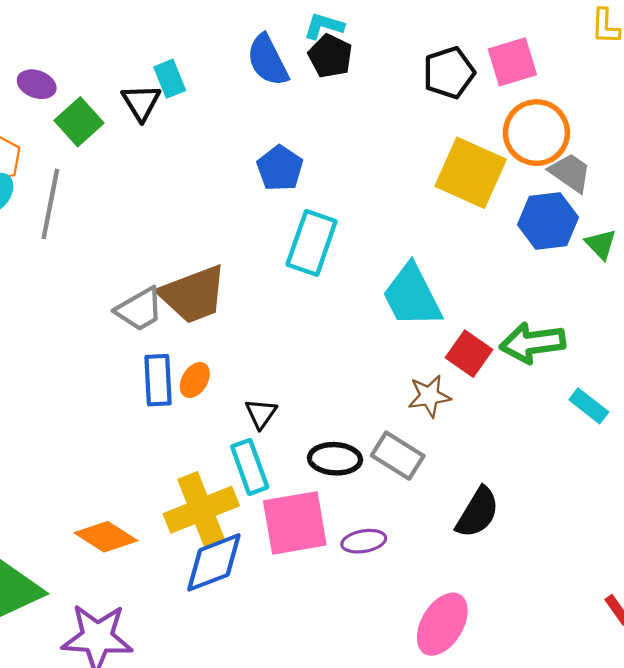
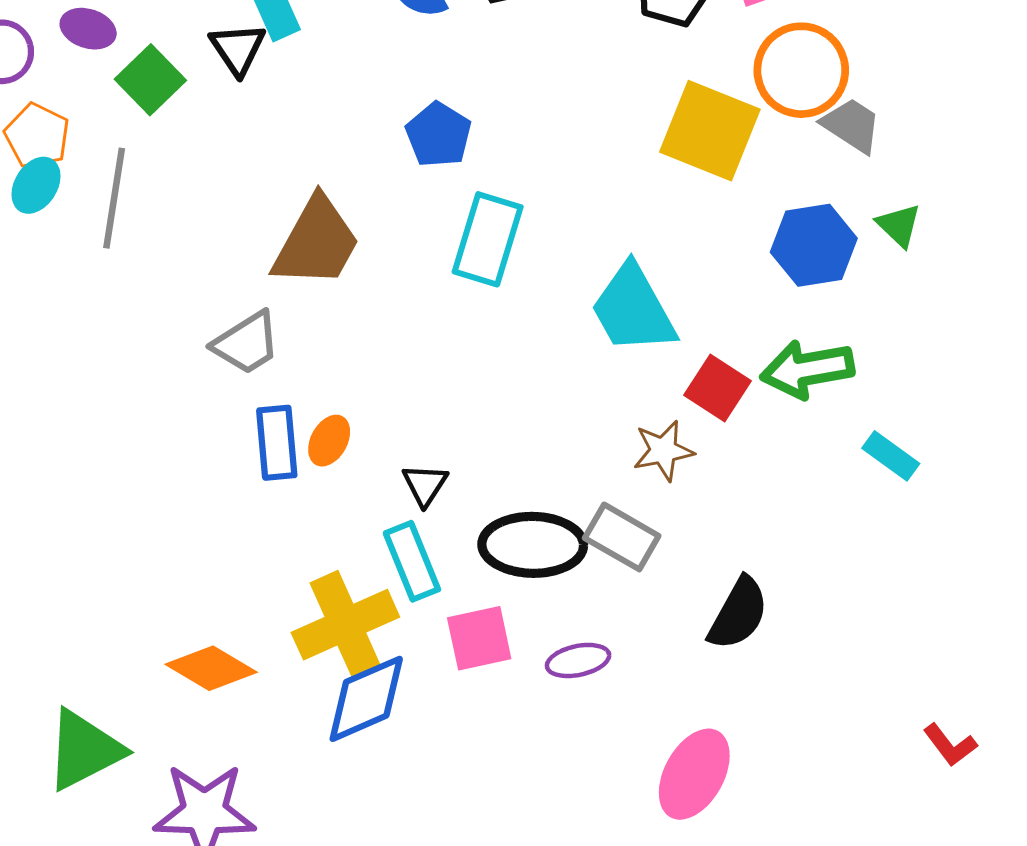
blue hexagon: (548, 221) -> (814, 245), moved
brown trapezoid: (193, 295) -> (316, 242), moved, turned -38
black ellipse: (335, 459) -> (533, 545), size x1.4
pink square: (295, 523) -> (479, 638), size x0.7

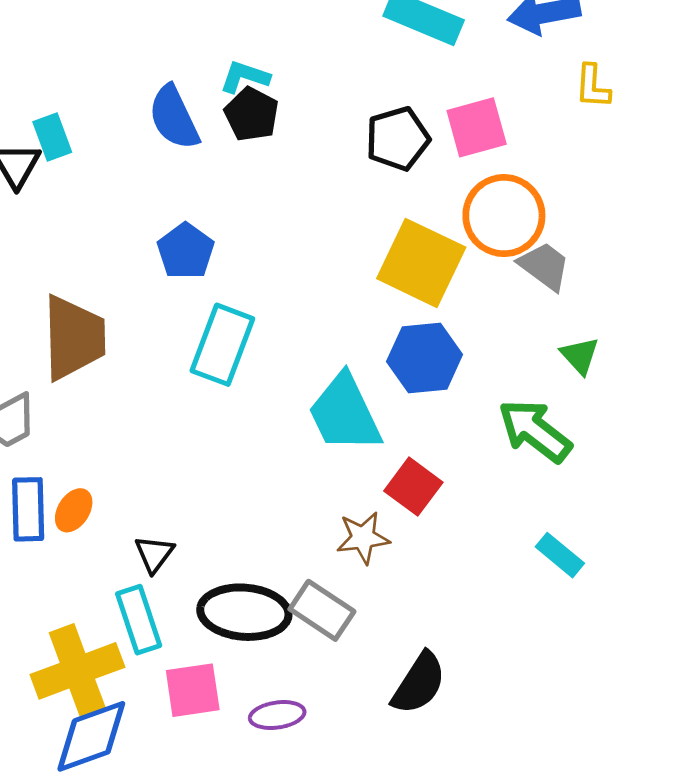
brown trapezoid: (316, 242) -> (74, 338), turned -34
blue hexagon: (814, 245) -> (425, 358), moved
green arrow: (807, 369) -> (535, 431), moved, turned 44

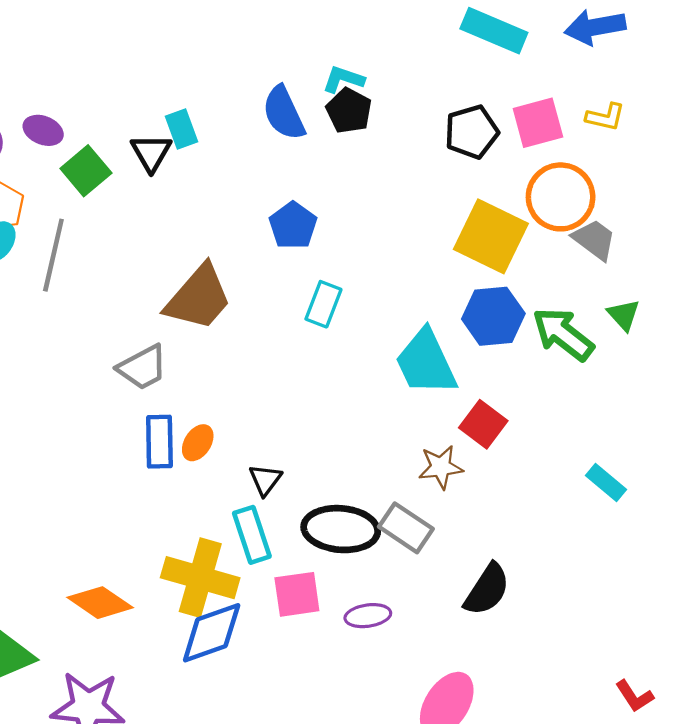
yellow L-shape: (593, 86) -> (605, 117), moved, turned -81
brown trapezoid: (74, 338) -> (199, 298), turned 42
cyan rectangle: (222, 345) -> (323, 304), size x0.7
green arrow: (535, 431) -> (563, 334), moved
yellow cross: (77, 671) -> (200, 578), turned 36

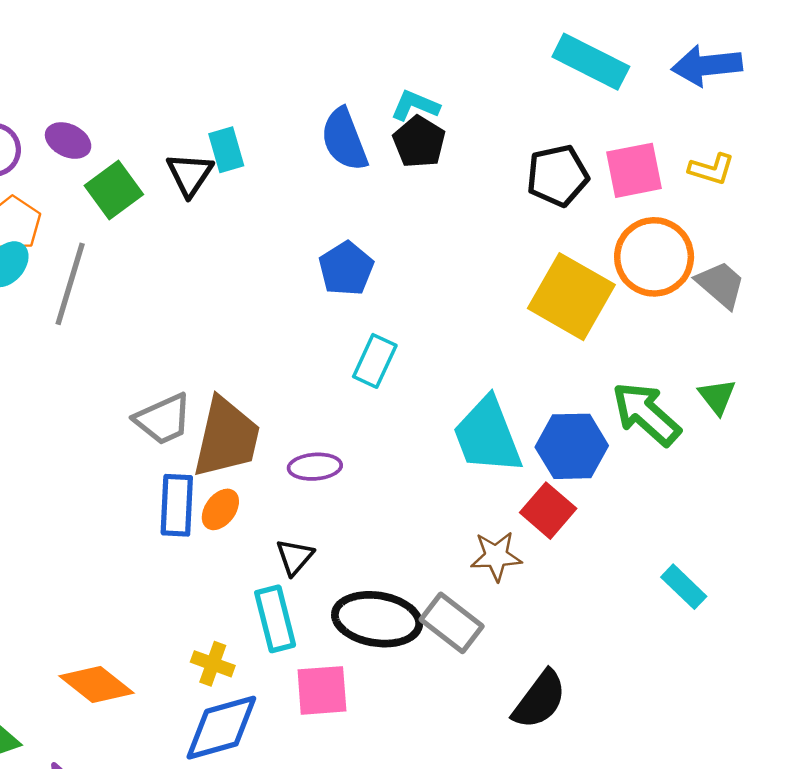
gray trapezoid: (594, 240) -> (721, 285), moved
brown trapezoid: (199, 298) -> (226, 438), moved, turned -32
blue hexagon: (493, 316) -> (572, 446), moved
yellow cross: (200, 578) -> (213, 664), size x0.5
purple ellipse: (368, 616) -> (315, 467), moved

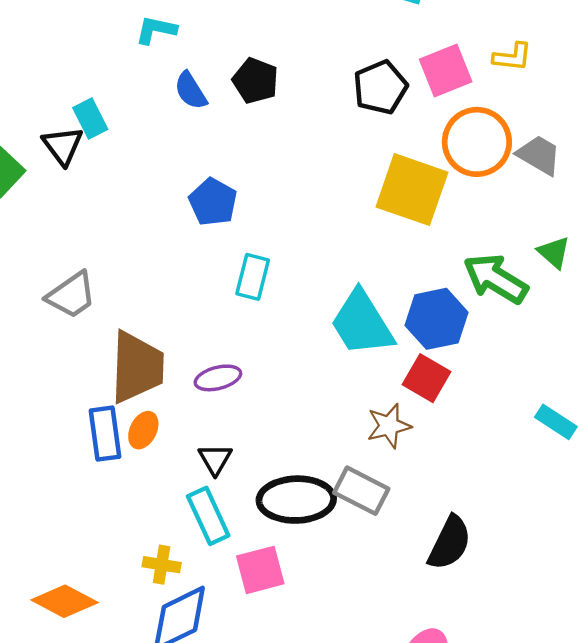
cyan L-shape: (415, 105) -> (156, 30), moved
blue semicircle: (344, 140) -> (191, 91), size x0.7
gray trapezoid: (163, 419) -> (71, 295), moved

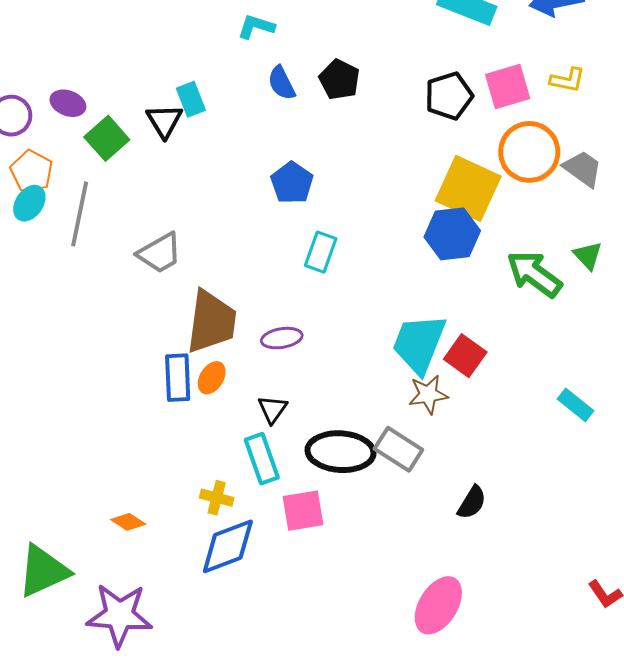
blue hexagon: (437, 319) -> (452, 234), moved
cyan trapezoid: (362, 323) -> (419, 344), moved, turned 48
black semicircle: (450, 543) -> (472, 502), size x0.7
orange diamond: (65, 601) -> (128, 522), size x0.6

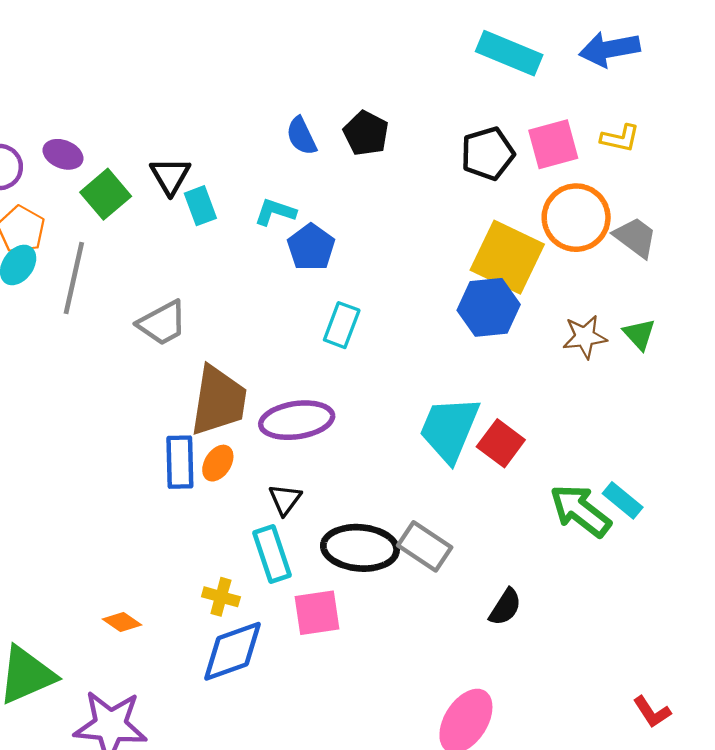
cyan L-shape: (256, 27) -> (275, 212), moved
cyan rectangle: (191, 99) -> (200, 206), moved
green arrow: (534, 274) -> (580, 511), moved
purple ellipse: (282, 338) -> (297, 420), size x1.6
brown star: (428, 394) -> (585, 337), moved

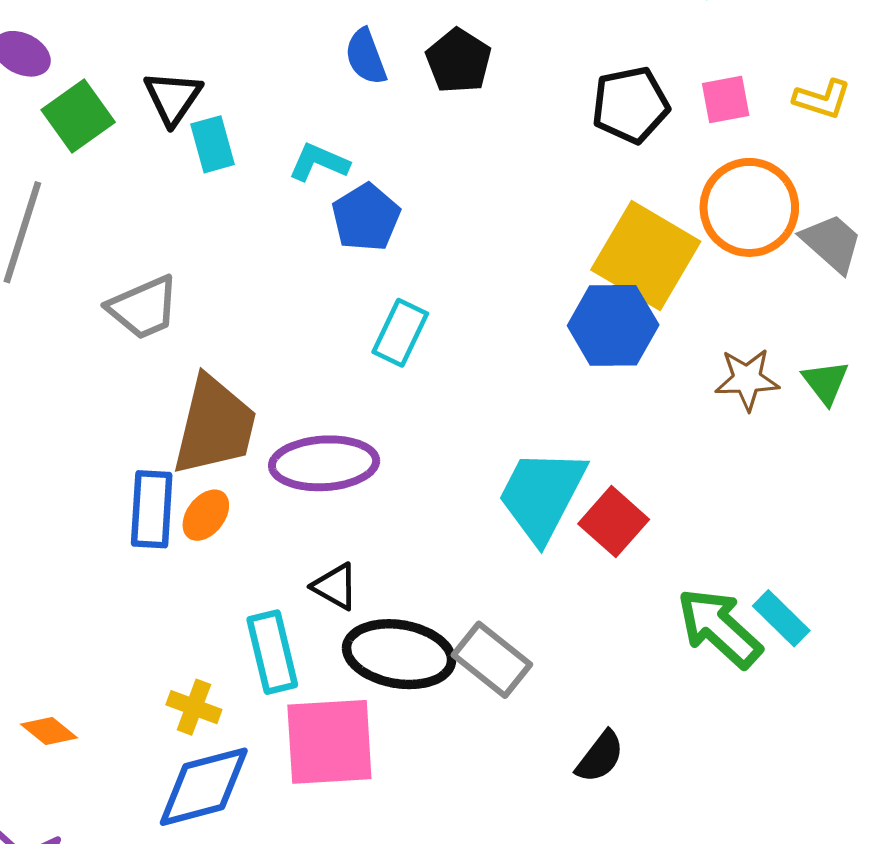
pink square: (553, 144) -> (726, 99), size x0.7
black triangle: (285, 499) -> (335, 586), moved, turned -42
pink square: (317, 613) -> (329, 742), size x1.4

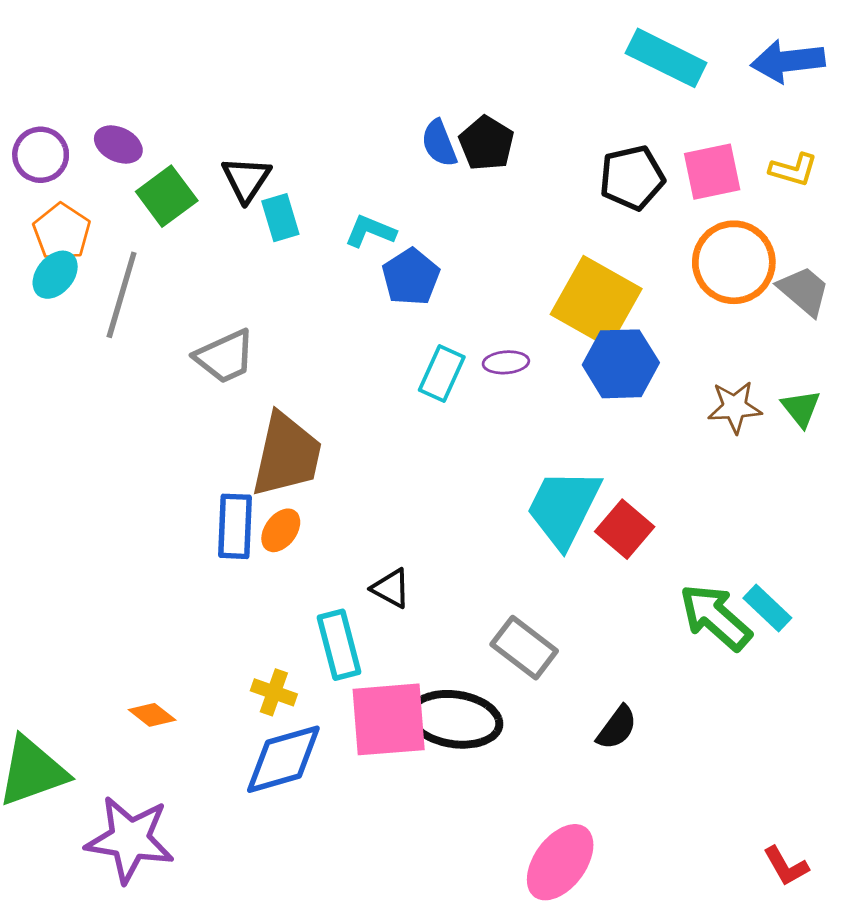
blue semicircle: (366, 57) -> (439, 143), moved
pink square: (726, 99) -> (712, 172), size x1.4
yellow square: (646, 256) -> (596, 301), moved
purple ellipse: (324, 463) -> (506, 362), moved, size x0.5
black ellipse: (399, 654) -> (455, 719), moved

